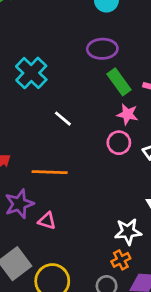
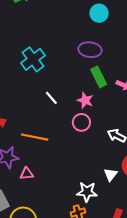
pink star: (127, 114) -> (85, 100), moved
pink circle: (119, 143) -> (81, 122), moved
pink triangle: (47, 221) -> (27, 174), turned -32

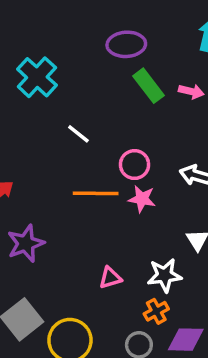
pink star: (85, 100) -> (142, 199), moved
orange line: (35, 137) -> (96, 193), moved
pink triangle: (27, 174) -> (110, 278), moved

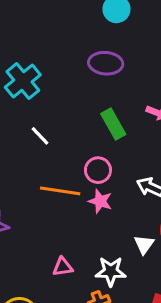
green rectangle: (148, 86) -> (113, 124), moved
white line: (78, 134) -> (40, 136), moved

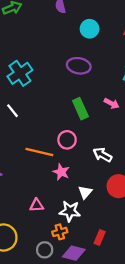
white line: (40, 136) -> (12, 111), moved
pink star: (100, 201) -> (61, 172), moved
white triangle: (144, 244) -> (85, 192), moved

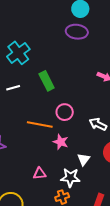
purple ellipse: (79, 66) -> (77, 32), moved
green rectangle: (80, 109) -> (47, 81), moved
white line: (12, 111) -> (13, 88), turned -64

